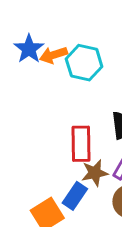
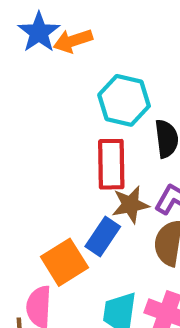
cyan hexagon: (84, 63) -> (124, 100), moved

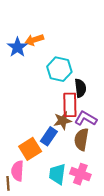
blue star: (39, 32) -> (17, 47), moved
red rectangle: (111, 164) -> (70, 105), moved

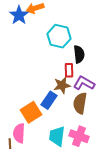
red rectangle: (70, 105) -> (69, 70), size x0.6

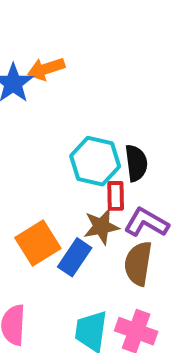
cyan hexagon: (59, 36) -> (95, 161), moved
orange square: (31, 112) -> (38, 243), moved

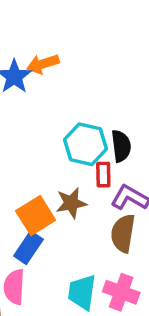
brown star: (101, 227) -> (71, 203), moved
blue rectangle: (75, 257) -> (28, 248), moved

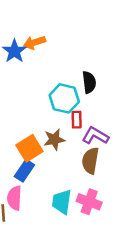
black semicircle: (121, 146) -> (89, 82), moved

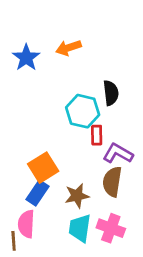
orange arrow: (34, 42) -> (69, 48), moved
brown star: (54, 140) -> (77, 196), moved

